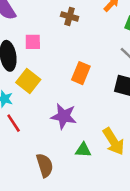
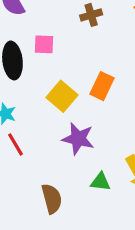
brown cross: (70, 16) -> (91, 15), turned -35
yellow square: (28, 81) -> (62, 96), moved

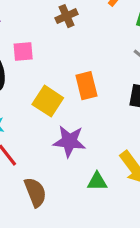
orange rectangle: (102, 86) -> (86, 86), turned -32
brown semicircle: (52, 199) -> (35, 192), moved

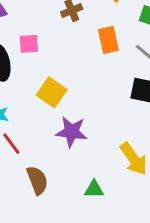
orange rectangle: (86, 86) -> (108, 40), moved
green triangle: (97, 182) -> (94, 189), moved

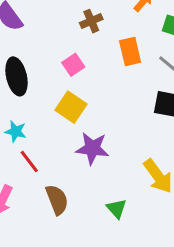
pink square: (29, 44) -> (73, 65), moved, turned -30
green triangle: (94, 189) -> (117, 208), turned 48

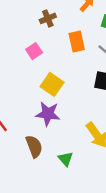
yellow square: (71, 107) -> (52, 84), moved
brown semicircle: (57, 200) -> (34, 146), moved

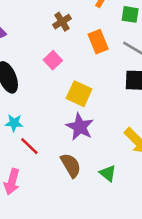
purple star: (48, 114) -> (80, 127), turned 30

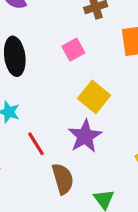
red line: (29, 146) -> (36, 144), moved

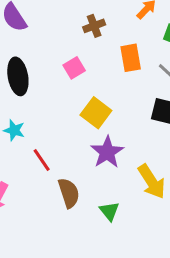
purple star: (85, 136) -> (107, 152), moved

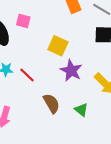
pink square: (74, 68) -> (23, 21), moved, turned -32
red line: (42, 160) -> (27, 75), moved

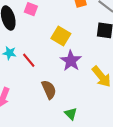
green triangle: (81, 110) -> (71, 114), moved

